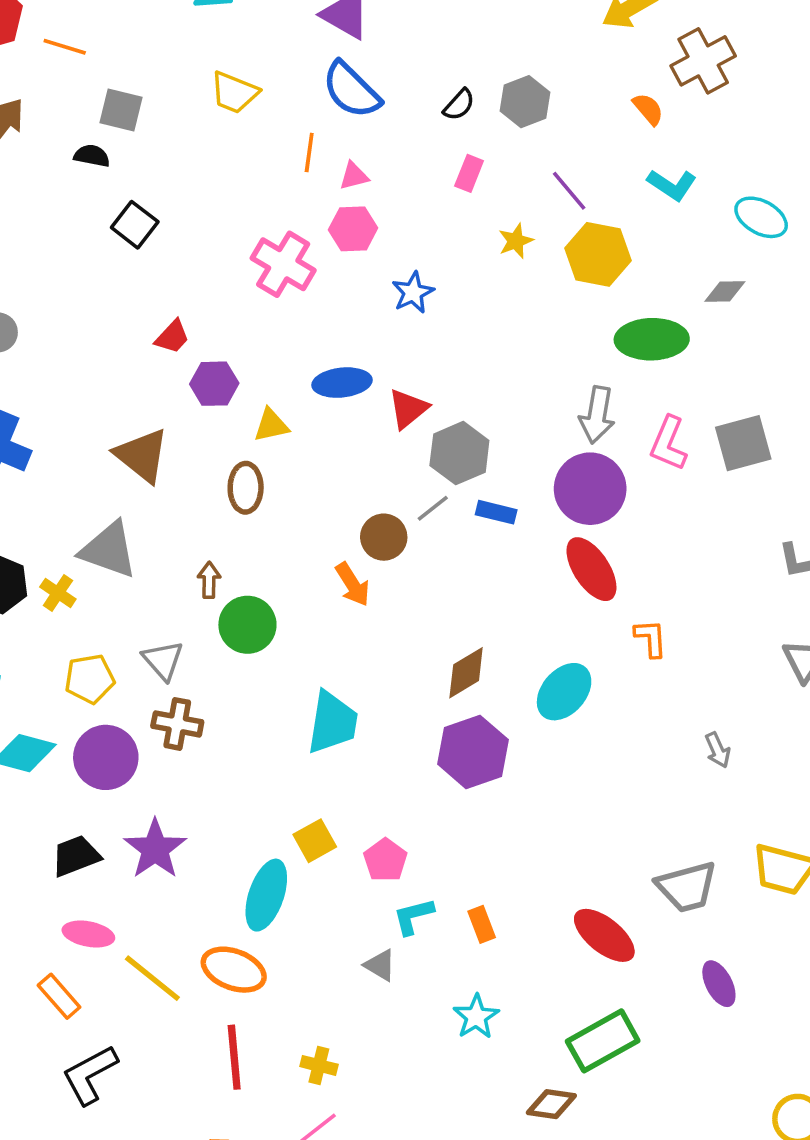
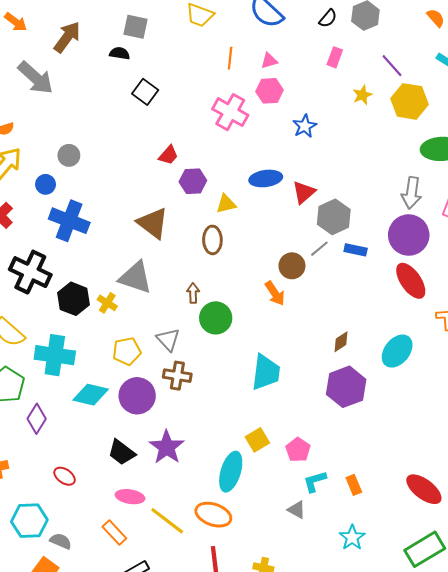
orange line: (309, 152) -> (230, 58), moved
brown diamond: (466, 673) -> (341, 342), size x0.7
black trapezoid: (76, 856) -> (122, 452), turned -120

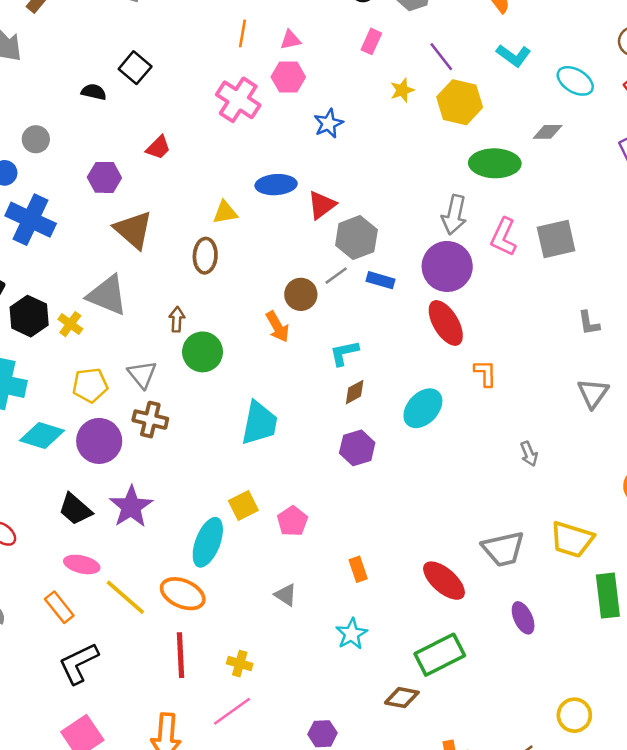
black semicircle: (120, 53) -> (94, 92), moved
purple hexagon: (193, 181) -> (104, 177), moved
purple hexagon: (346, 387) -> (357, 448), size x0.7
cyan L-shape: (315, 481) -> (344, 353), moved

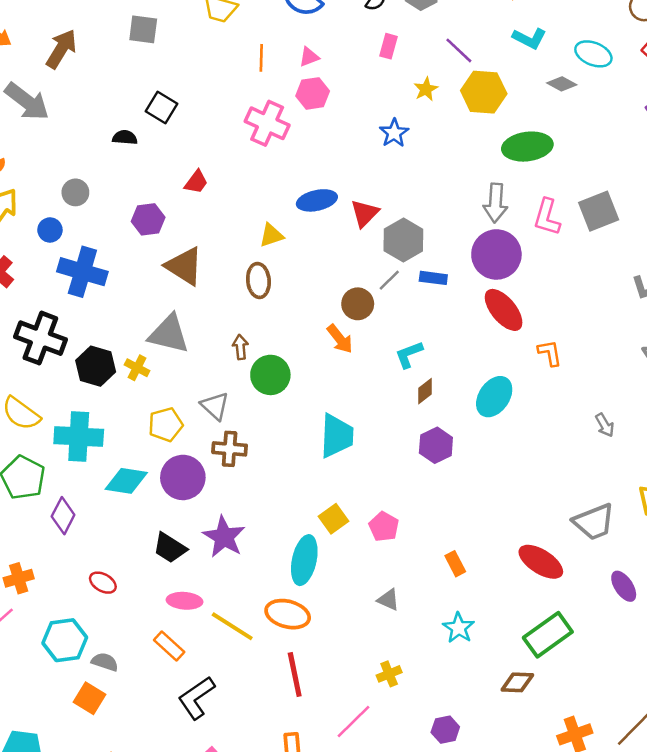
blue star: (328, 123) -> (394, 133), moved
gray diamond: (548, 132) -> (562, 84), moved, turned 36
yellow cross: (240, 664) -> (389, 674), moved, turned -30

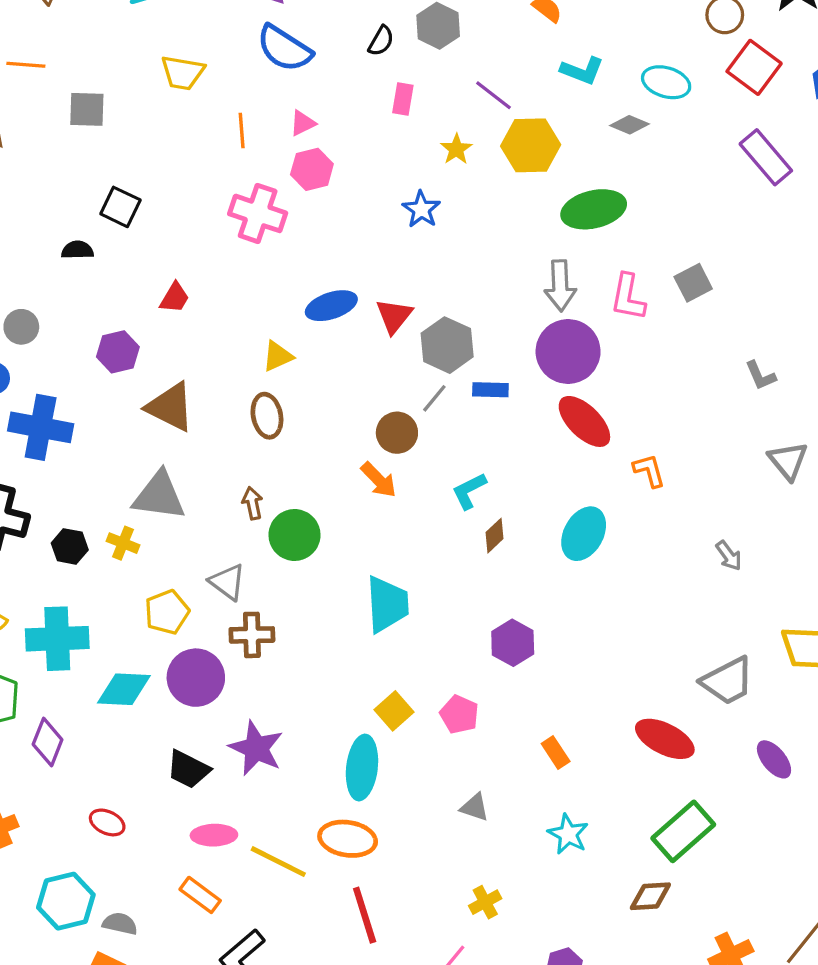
gray square: (599, 211) -> (693, 283), size x0.7
black hexagon: (96, 366) -> (70, 546), size x0.7
purple hexagon: (436, 445) -> (513, 643), moved

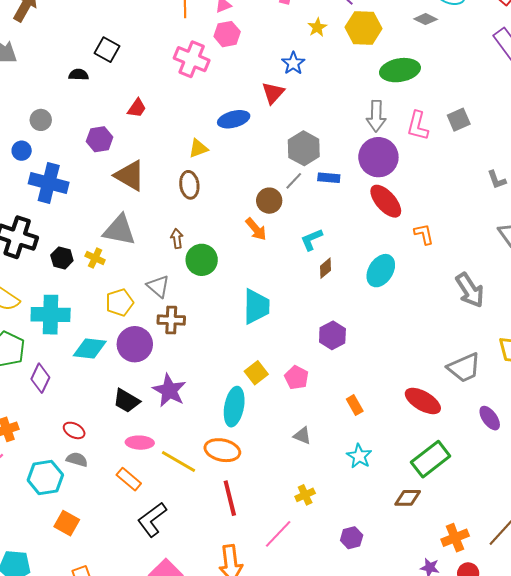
red triangle: (394, 316) -> (273, 93), moved
gray arrow: (729, 556) -> (470, 290), size x1.8
gray semicircle: (120, 924) -> (77, 459), moved

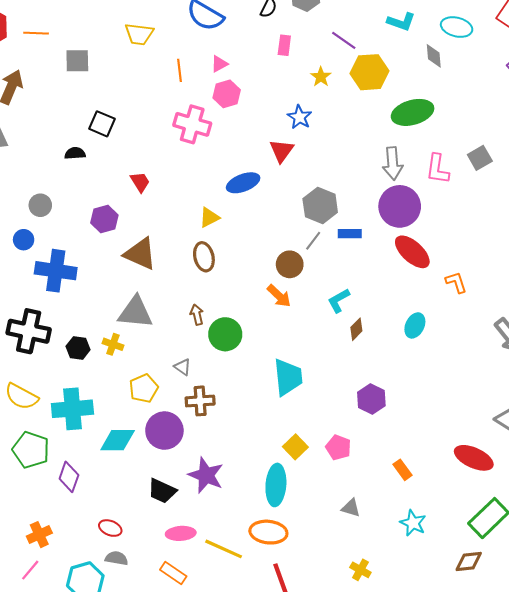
gray diamond: (426, 19) -> (434, 56), turned 65
red trapezoid: (137, 108) -> (140, 182), turned -60
cyan ellipse: (381, 271) -> (415, 325), size x0.7
gray triangle: (158, 286) -> (183, 367), size x0.7
yellow cross: (305, 495) -> (360, 570), turned -30

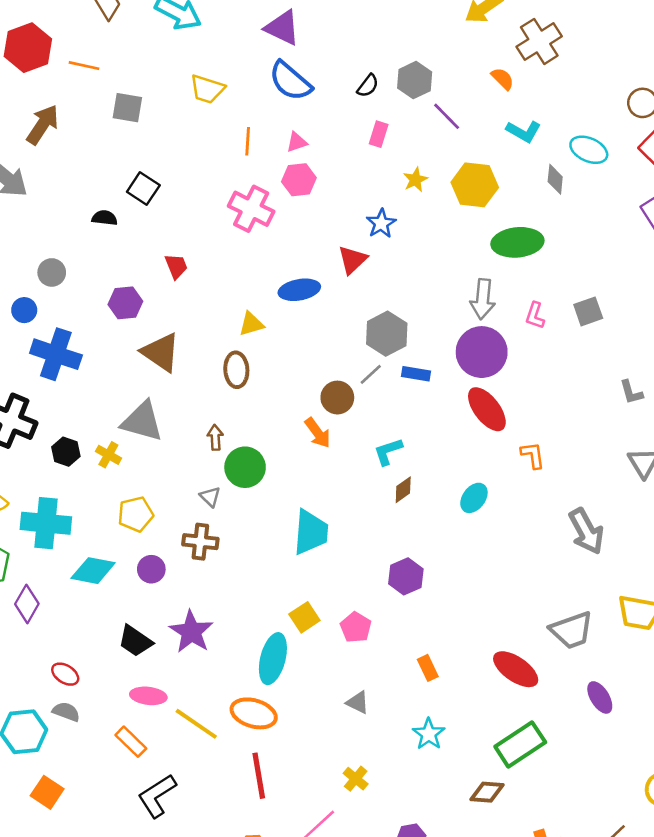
purple line: (344, 40) -> (447, 116), moved
pink L-shape: (437, 169) -> (535, 316), size x0.7
gray triangle: (183, 367) -> (210, 497), moved
purple circle: (164, 431) -> (151, 569), size x0.6

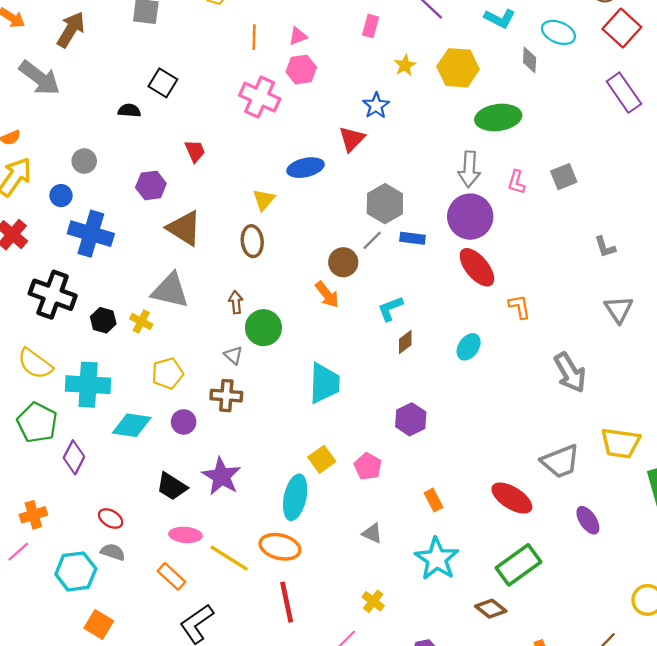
yellow triangle: (251, 324) -> (264, 200), turned -30
cyan star: (429, 734) -> (437, 559), size x1.5
brown diamond: (487, 792) -> (491, 609), turned 36

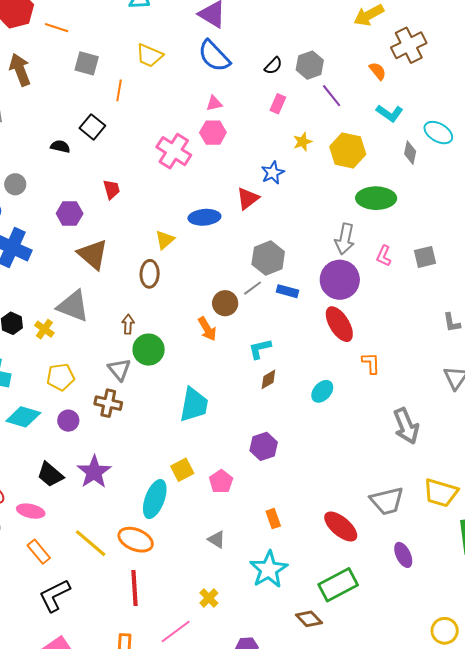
brown arrow: (71, 30) -> (20, 70), turned -60
orange line: (254, 37) -> (119, 90), moved
gray triangle: (233, 355) -> (119, 369), size x1.4
pink ellipse: (185, 535) -> (31, 511), moved

